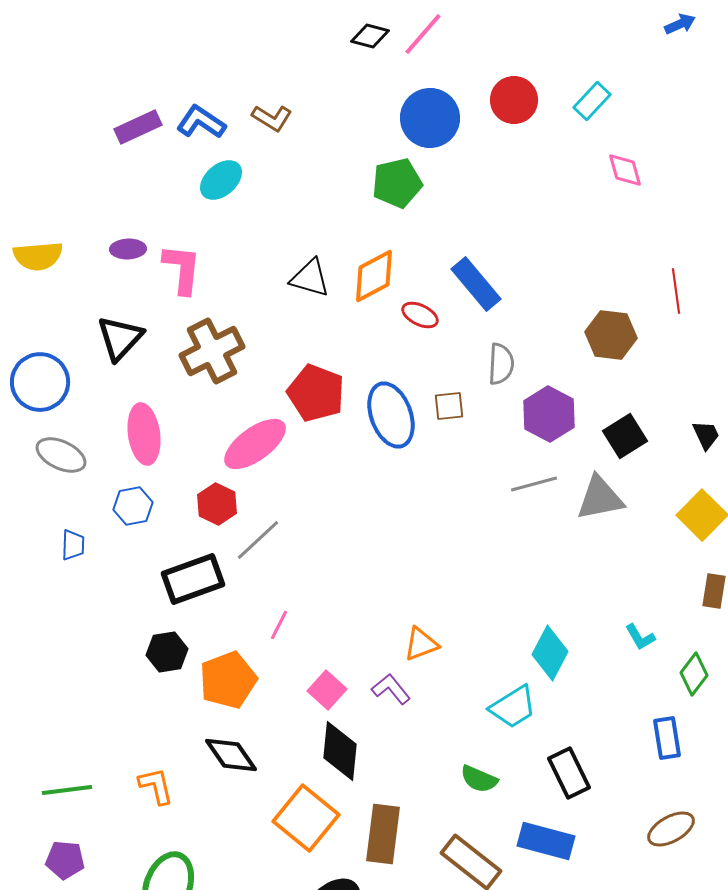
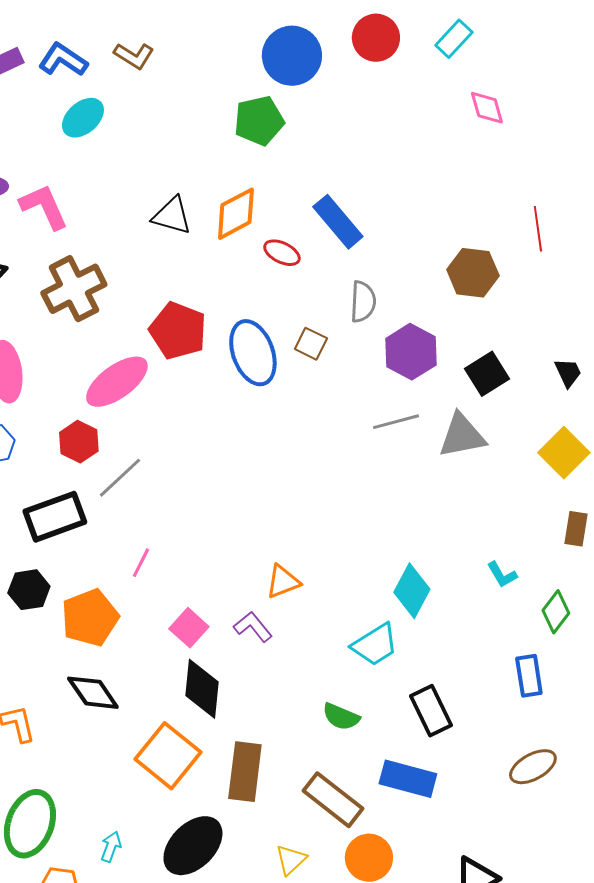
pink L-shape: (182, 269) -> (44, 207), turned -30
brown square: (449, 406) -> (311, 344), turned 32

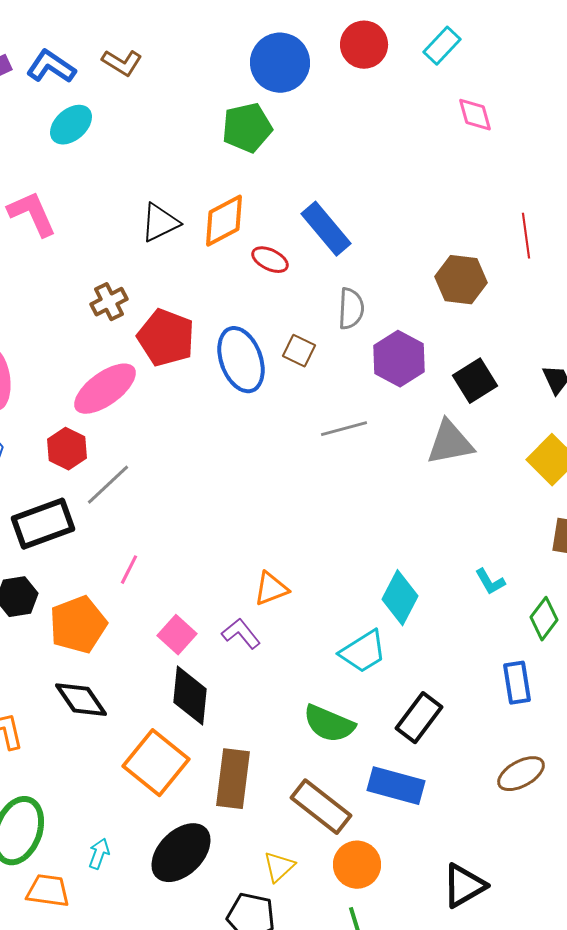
black triangle: (172, 216) -> (160, 223), turned -42
brown cross: (74, 289) -> (109, 302), moved, size x0.6
gray line: (396, 422) -> (344, 429), moved
black rectangle: (431, 711) -> (419, 718), turned 63
green semicircle: (341, 717) -> (329, 724), size x1.4

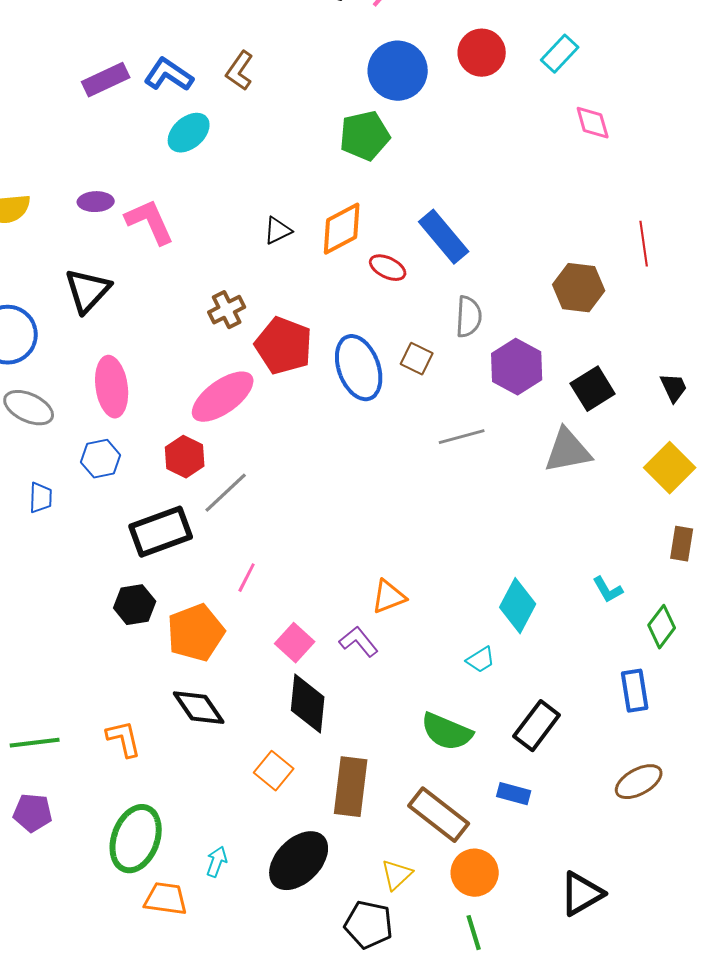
brown L-shape: (122, 63) -> (240, 71), turned 93
black triangle: (160, 223) -> (278, 231), size x0.7
cyan trapezoid: (363, 652) -> (481, 660), size x0.6
orange square: (156, 763) -> (274, 771), size x0.6
blue rectangle: (396, 786) -> (514, 794), size x0.6

